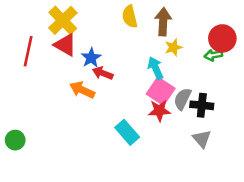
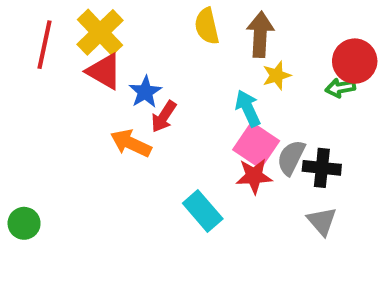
red line: (28, 51) -> (45, 45), moved
red arrow: (103, 73) -> (164, 117), turned -78

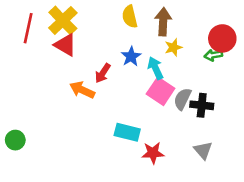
blue star: (145, 92) -> (131, 56), moved
red star: (254, 176) -> (153, 153), moved
cyan rectangle: (203, 211) -> (127, 132), turned -35
gray triangle: (322, 221) -> (203, 150), moved

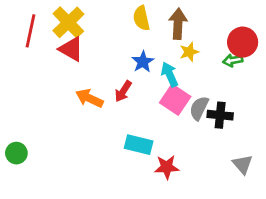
red arrow: (103, 73) -> (123, 91), moved
gray triangle: (203, 150) -> (243, 164), moved

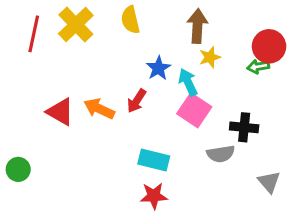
yellow semicircle: (141, 18) -> (130, 20), moved
red triangle: (71, 49) -> (60, 112), moved
gray semicircle: (199, 108) -> (221, 154), moved, turned -125
red star: (167, 167) -> (154, 196), moved

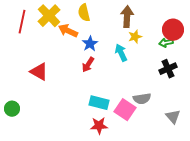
blue star: (158, 68) -> (90, 44), moved
orange arrow: (99, 109) -> (68, 31), moved
pink square: (194, 110) -> (125, 110), moved
black cross: (244, 127) -> (168, 69), moved, turned -30

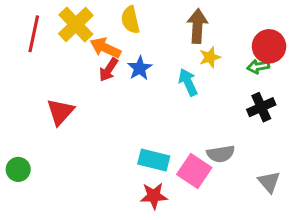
red arrow: (88, 65) -> (109, 70), moved
red triangle: (39, 72) -> (60, 112), turned 42

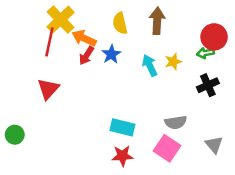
yellow semicircle: (130, 20) -> (120, 23), moved
red line: (34, 34) -> (49, 42), moved
yellow star: (210, 57) -> (173, 62), moved
pink square: (194, 171) -> (167, 148), moved

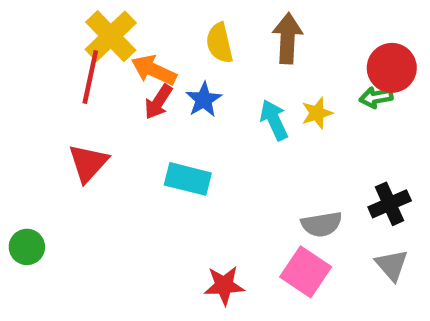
black cross: (208, 85) -> (390, 204), moved
cyan rectangle: (122, 127) -> (188, 179), moved

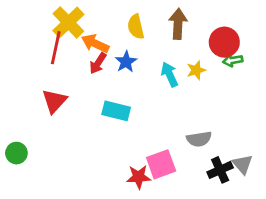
red circle: (392, 68) -> (224, 42), moved
black cross: (390, 204) -> (220, 170), moved
pink square: (306, 272) -> (161, 164), moved, turned 36

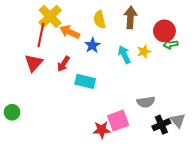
red arrow: (98, 63) -> (64, 64), moved
red triangle: (54, 101) -> (34, 63), moved

